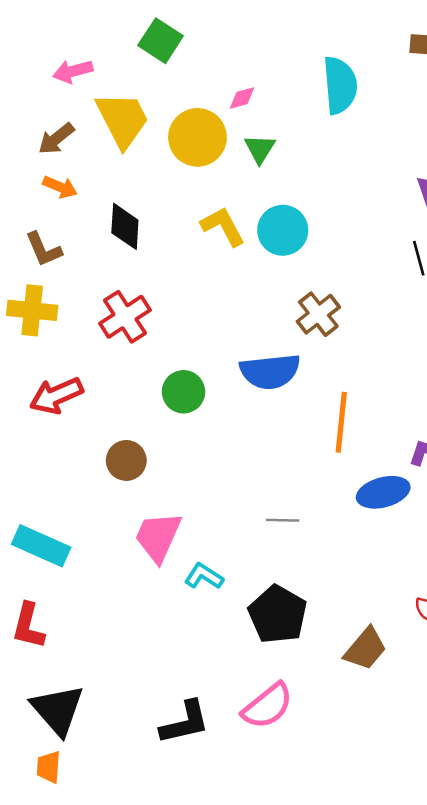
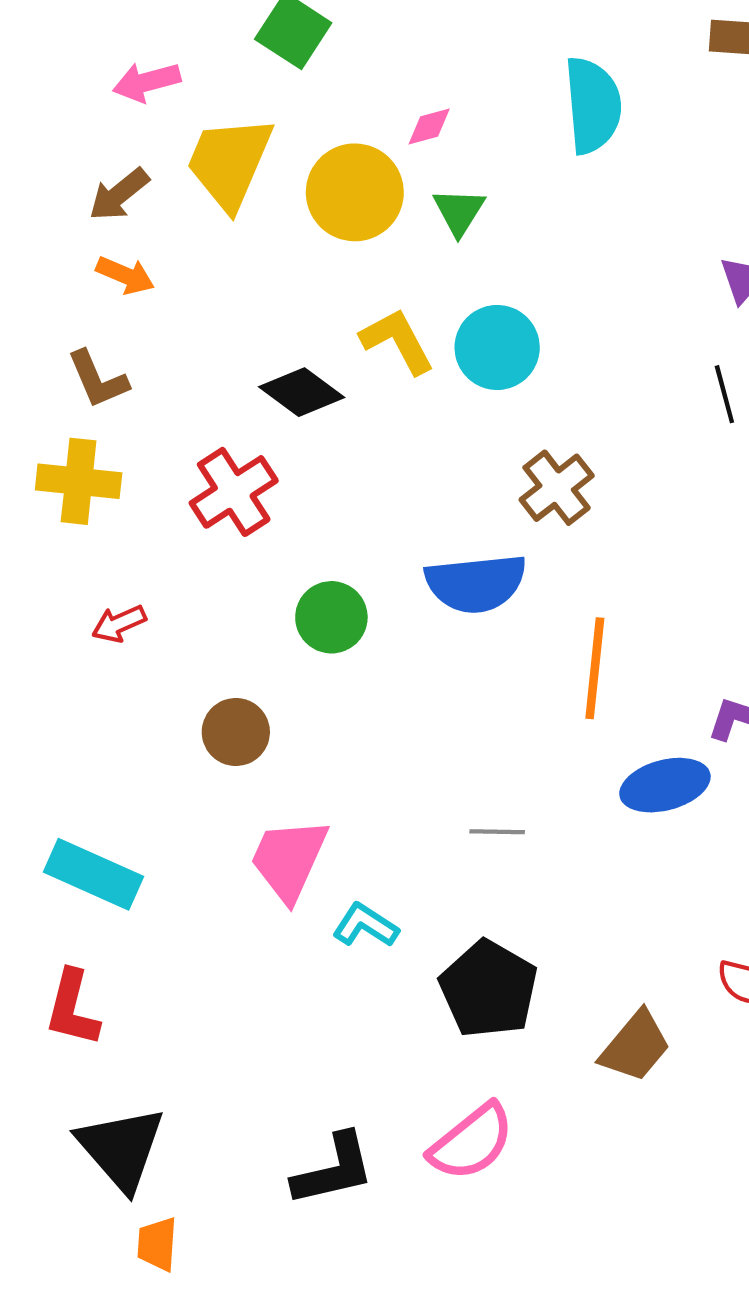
yellow trapezoid: (122, 120) -> (229, 163), turned -130
black diamond: (125, 226) -> (302, 392), moved, turned -57
red arrow: (56, 396) -> (119, 624), size x0.6
orange trapezoid: (49, 767) -> (157, 1244), moved

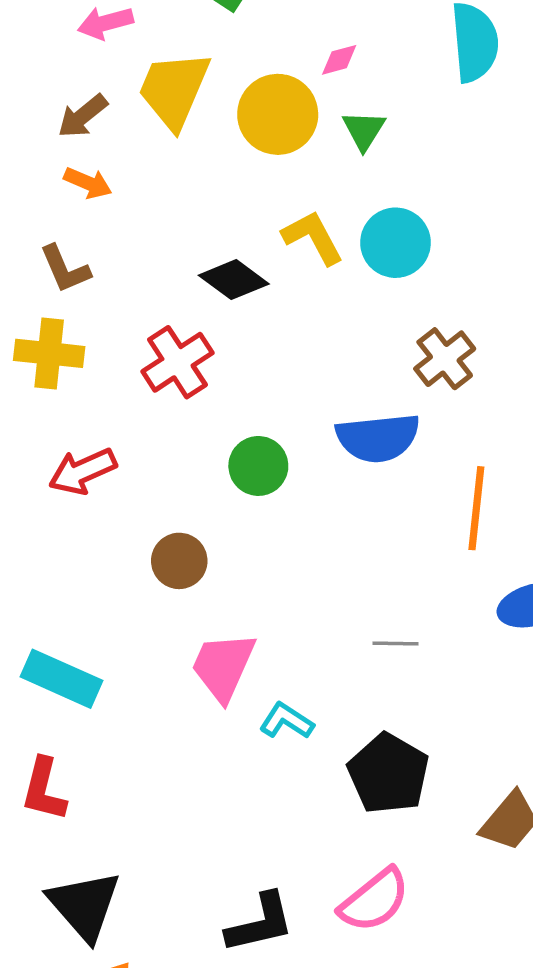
red arrow: (119, 624) -> (83, 471), size x1.5

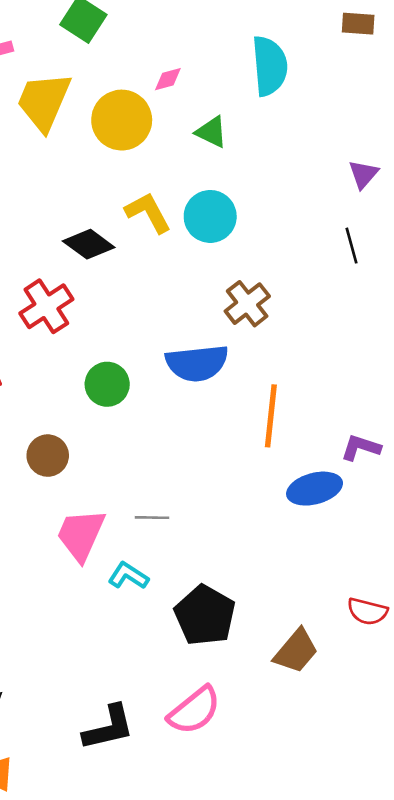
green triangle: (364, 130) -> (211, 132), moved, turned -36
gray line: (395, 644) -> (152, 518), moved

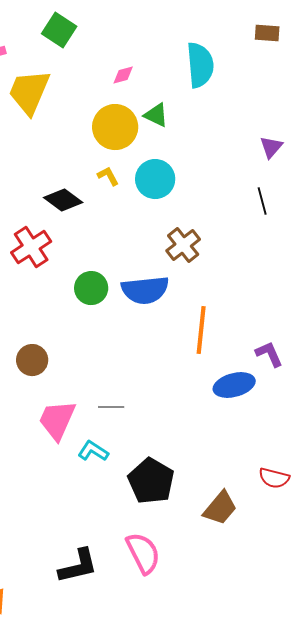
yellow circle: (122, 120) -> (115, 127), moved
yellow L-shape: (148, 213) -> (108, 176), size x0.6
green circle: (107, 384) -> (91, 288), moved
purple L-shape: (361, 448) -> (269, 354), turned 48
pink semicircle: (194, 710) -> (143, 553), turned -78

